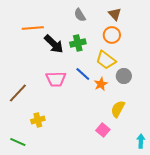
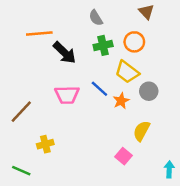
brown triangle: (115, 14) -> (146, 12), moved
green cross: (78, 43) -> (103, 45), moved

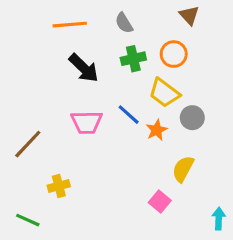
orange line: (39, 33) -> (70, 25), moved

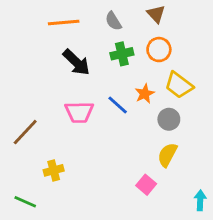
brown triangle: (189, 15) -> (156, 14), moved
yellow trapezoid: (164, 93) -> (179, 85), moved
gray circle: (192, 118) -> (169, 119), moved
orange star: (157, 130) -> (145, 94), moved

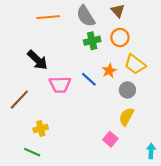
gray semicircle: (113, 21) -> (86, 16), size x1.5
black arrow: (76, 62) -> (37, 60), moved
green line: (25, 202) -> (32, 152), moved

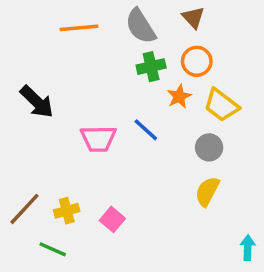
black arrow: (37, 60) -> (37, 102), moved
orange star: (109, 71) -> (179, 96), moved
brown line: (19, 100) -> (25, 209), moved
pink square: (110, 139) -> (112, 219), moved

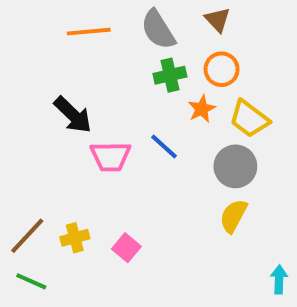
black arrow: (37, 102) -> (73, 115), moved
gray circle: (209, 147) -> (235, 166), size x1.4
green line: (53, 249) -> (31, 281), moved

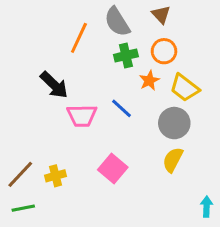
orange line: (89, 32) -> (79, 38), moved, turned -60
pink square: (126, 248) -> (113, 168), moved, size x1.4
green line: (31, 281) -> (23, 208), turned -35

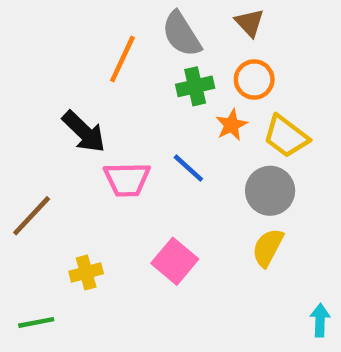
brown line: (20, 174) -> (32, 216), moved

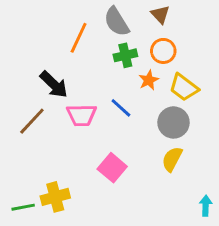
brown line: (32, 216) -> (32, 121), moved
yellow cross: (86, 273) -> (55, 197), moved, size x1.4

